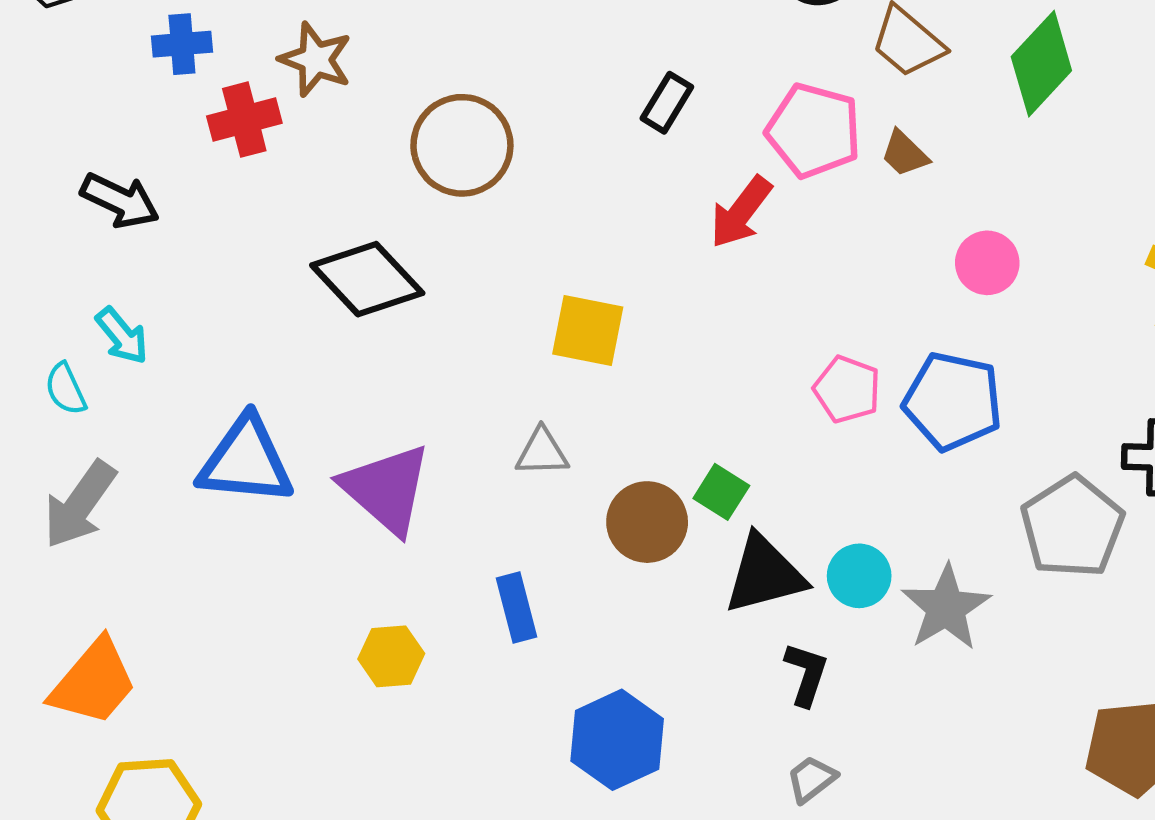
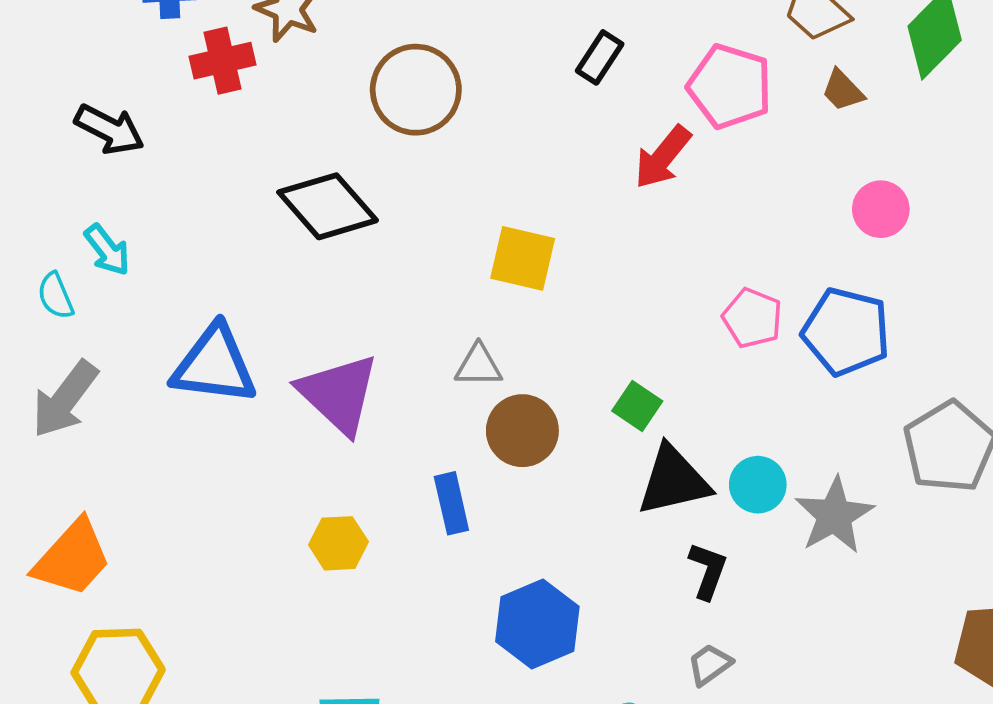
brown trapezoid: (905, 154) -> (843, 90), moved
brown circle: (647, 522) -> (522, 431), moved

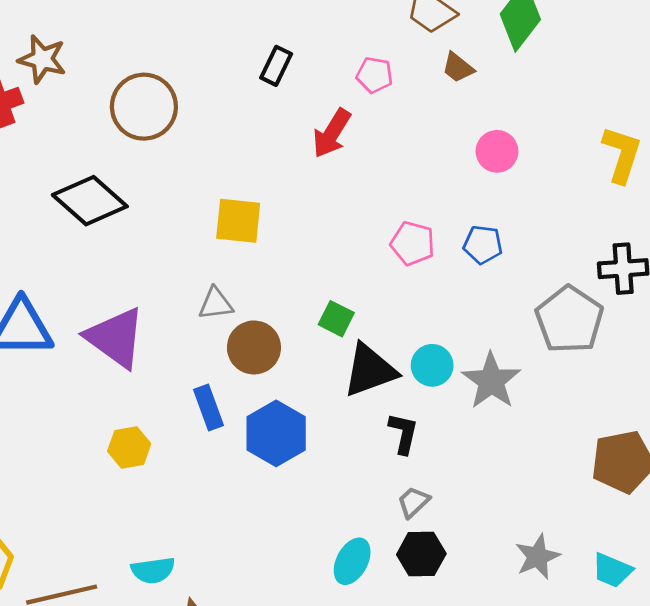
pink pentagon: (730, 86) -> (375, 75), size x0.6
blue pentagon: (846, 332) -> (483, 245), size x0.6
blue hexagon: (537, 624) -> (276, 433), moved

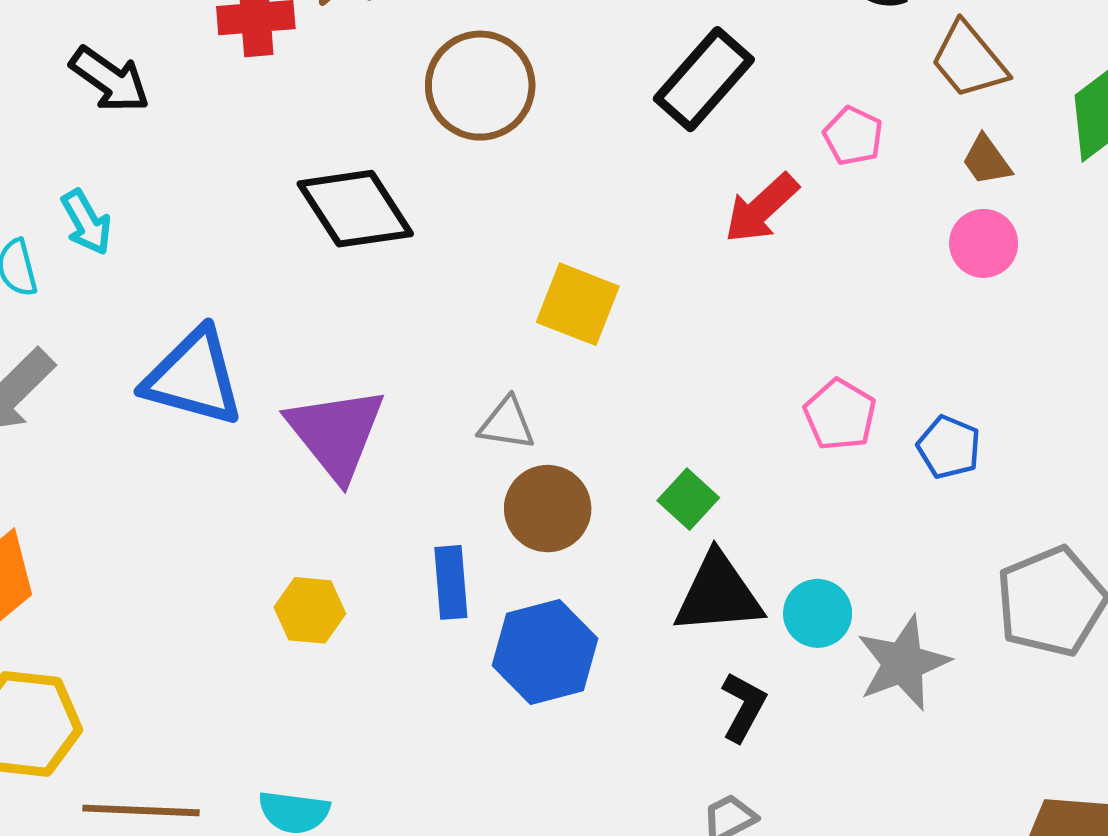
black rectangle: (276, 66) -> (704, 79), size x1.6
pink circle: (497, 151) -> (984, 243), moved

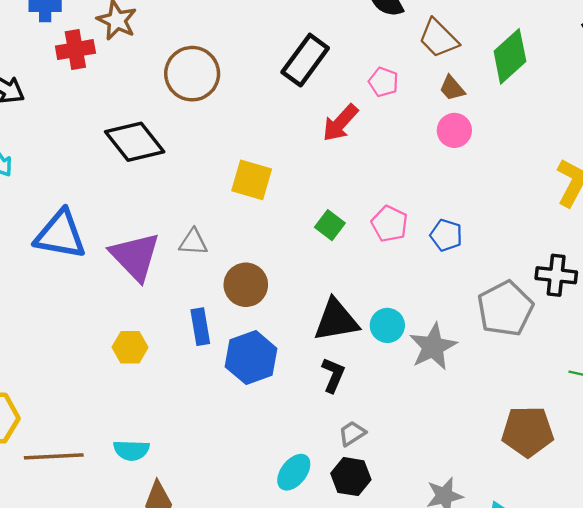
gray triangle: (507, 424) -> (193, 242), moved
green square: (688, 499) -> (330, 225), moved
black L-shape: (743, 707) -> (333, 375), moved

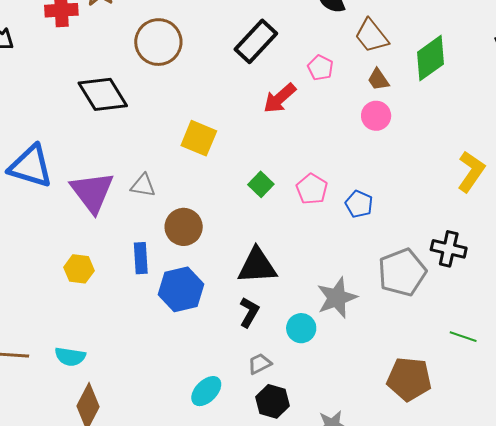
cyan circle: (387, 325) -> (301, 328), moved
black hexagon: (351, 477) -> (272, 401), moved

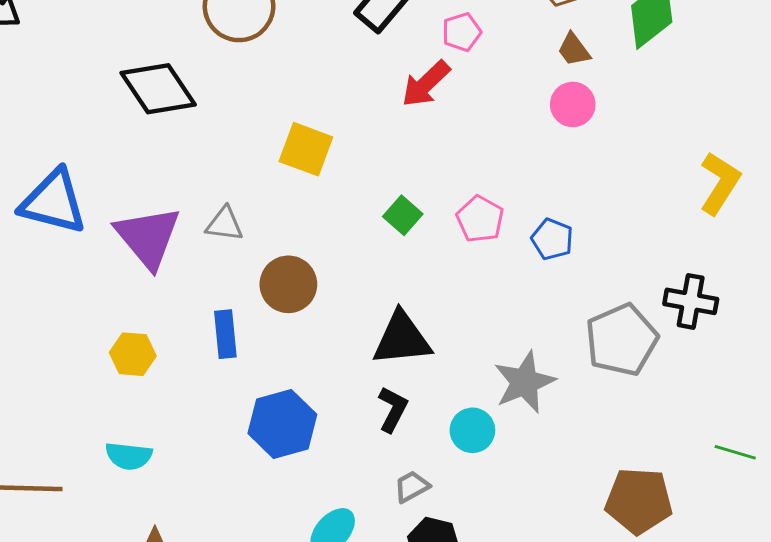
pink pentagon: (320, 68) -> (462, 32), moved, turned 30
blue hexagon: (181, 289) -> (282, 424), moved
green line: (463, 337) -> (735, 452), moved
cyan semicircle: (70, 357) -> (129, 456), moved

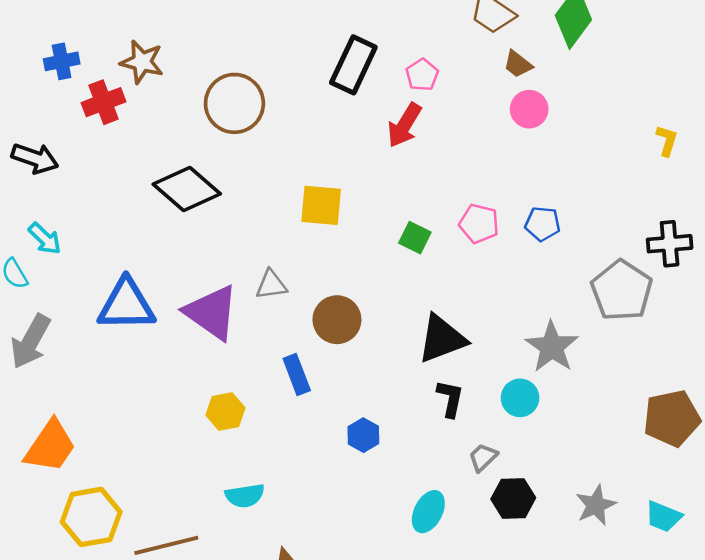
yellow L-shape: (720, 183) -> (667, 141), size x0.6
blue hexagon: (282, 424) -> (363, 435), size x0.6

